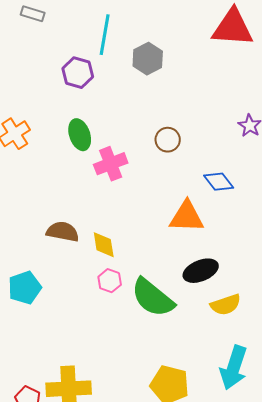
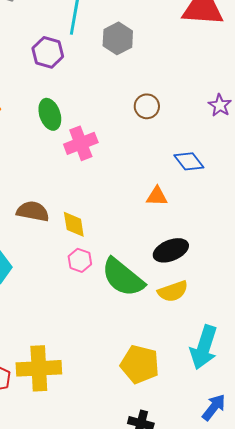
brown circle: (168, 140) -> (147, 106), moved
orange triangle: (187, 217) -> (157, 196), size x0.6
yellow semicircle: (226, 305) -> (173, 291), moved

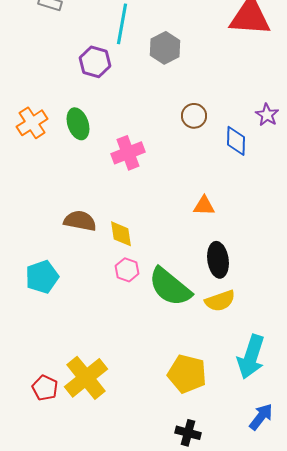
green ellipse: (50, 114) -> (78, 124), moved
blue diamond: (189, 161) -> (236, 141), moved, turned 40
black ellipse: (171, 250) -> (218, 260), turned -76
yellow cross: (39, 368) -> (86, 378), turned -36

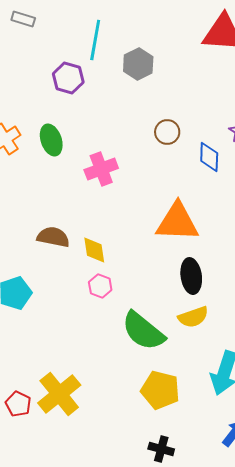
orange triangle: (204, 206) -> (177, 222), size x2.0
green semicircle: (170, 287) -> (143, 331), moved

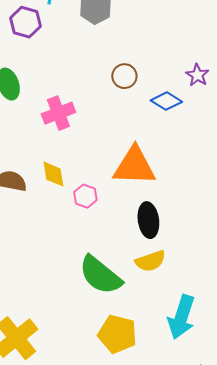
blue diamond: (209, 157) -> (166, 101), turned -60
yellow diamond: (94, 250) -> (53, 174), moved
pink hexagon: (100, 286) -> (85, 196), moved

